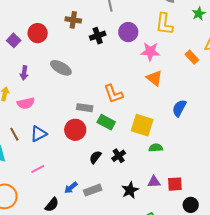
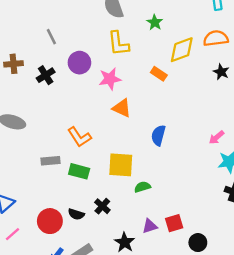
red circle: (75, 130) -> (50, 221), moved
black semicircle: (95, 157) -> (76, 214), turned -96
pink line: (38, 169) -> (13, 234), moved

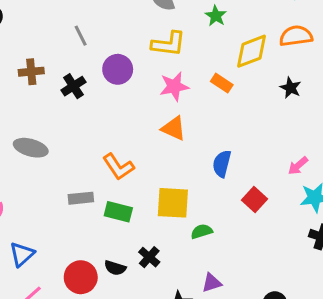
yellow L-shape: (118, 44) -> (168, 44), turned -76
black star: (221, 72) -> (291, 88), moved
pink star: (110, 79) -> (174, 86), moved
red square: (174, 223) -> (255, 199), moved, turned -30

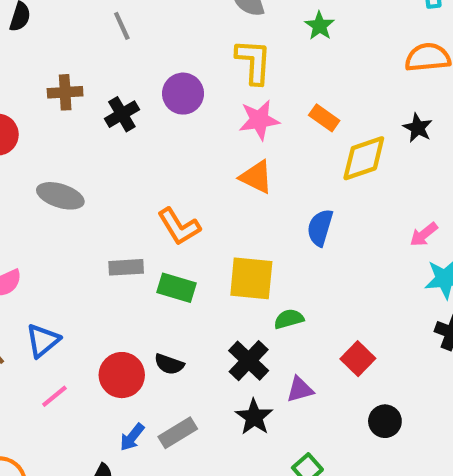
gray line: (81, 36) -> (122, 26), moved
yellow L-shape: (168, 44) -> (254, 62), turned -96
yellow diamond: (252, 51) -> (364, 158), moved
red square: (255, 199) -> (358, 359), moved
black cross: (149, 257) -> (249, 361), moved, size x1.4

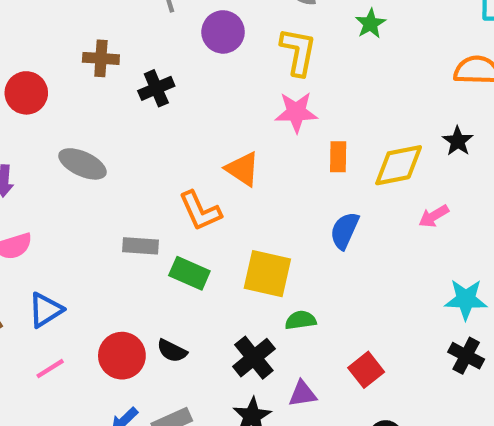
purple circle: (183, 94) -> (223, 32), moved
orange rectangle: (324, 118) -> (338, 157), moved, turned 48
orange triangle: (256, 177) -> (243, 169), moved
pink arrow: (424, 234) -> (434, 216), moved

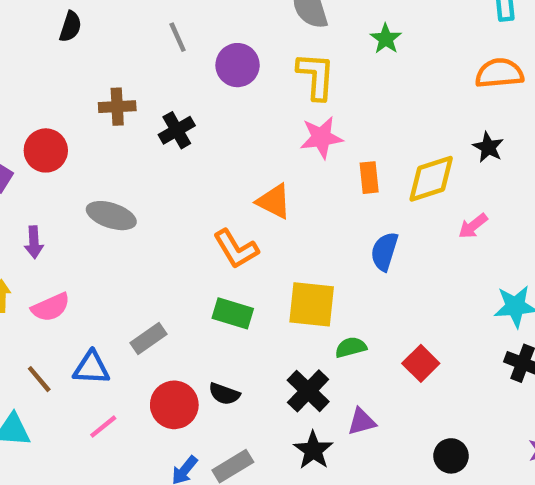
gray rectangle: (141, 246) -> (149, 338), moved, turned -32
blue triangle: (45, 310) -> (91, 368), turned 42
red square: (366, 370) -> (421, 363), moved

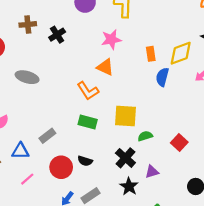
pink star: (321, 137) -> (111, 40), moved
blue semicircle: (384, 251) -> (162, 77), moved

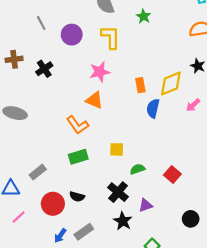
yellow square: (125, 116) -> (117, 149), size x0.6
green rectangle: (88, 122) -> (78, 157), turned -30

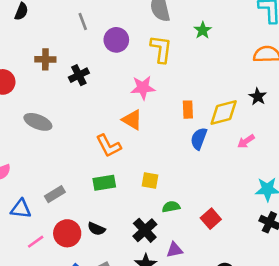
pink line: (19, 217) -> (36, 242), moved

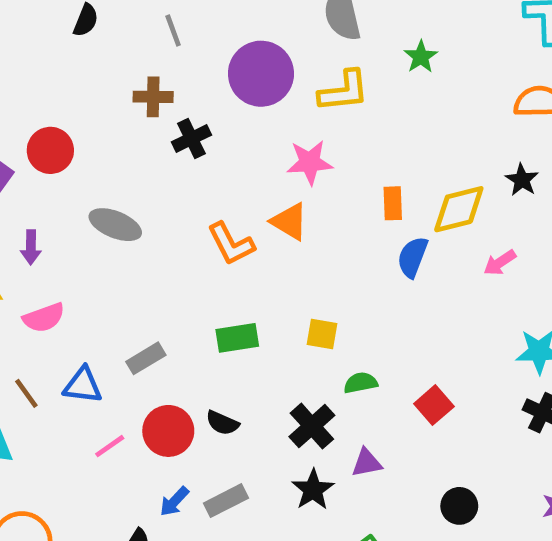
gray line: (83, 22) -> (173, 30), moved
purple circle: (116, 40) -> (261, 74), size x1.4
yellow L-shape: (161, 49) -> (344, 91), turned 76
brown cross: (45, 59) -> (153, 97), moved
orange L-shape: (109, 146) -> (231, 244), moved

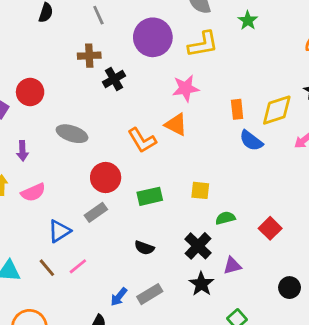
blue semicircle: (413, 257) -> (251, 141), turned -70
blue triangle: (83, 385) -> (59, 231), turned -35
brown line: (26, 393) -> (47, 268), moved
red circle: (168, 431) -> (106, 177), moved

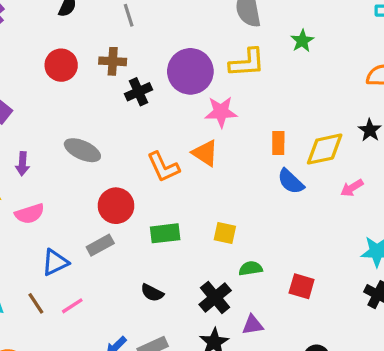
purple circle: (153, 37) -> (190, 71), moved
red circle: (30, 92) -> (61, 65), moved
red square: (270, 228) -> (302, 286), turned -35

